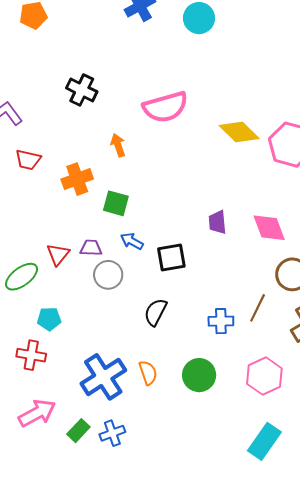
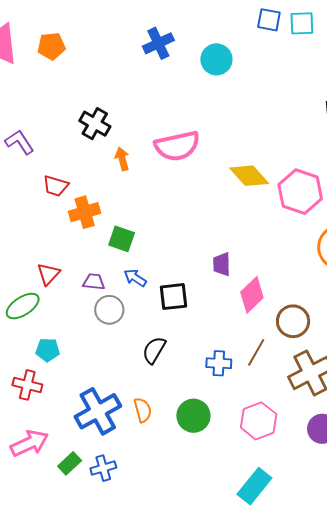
orange arrow: (118, 145) -> (122, 159), moved
red trapezoid: (28, 160) -> (56, 186), moved
pink diamond: (269, 228) -> (252, 295), moved, turned 63
red triangle: (58, 254) -> (49, 274), moved

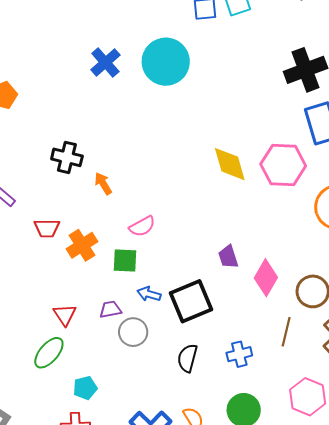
cyan circle: (216, 59) -> (166, 62), size x1.5
pink semicircle: (177, 146) -> (142, 226), moved, size x0.6
yellow diamond: (249, 176) -> (230, 164), turned 42
black square: (173, 297) -> (191, 301), size x1.4
blue cross: (219, 363) -> (239, 354), moved

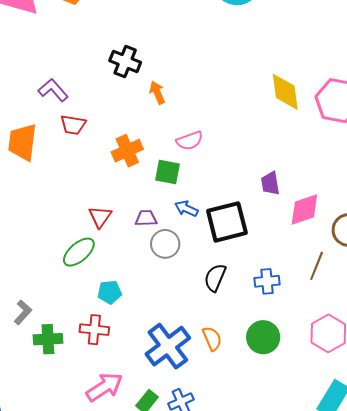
red trapezoid: (47, 228) -> (73, 125), moved
pink diamond: (266, 278) -> (304, 210), turned 33

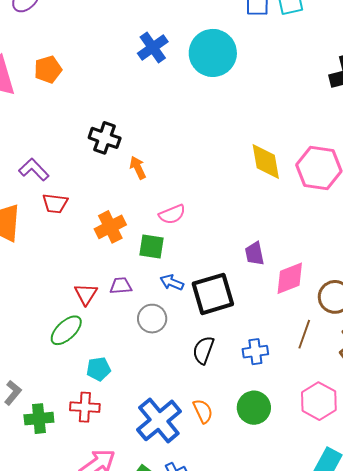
purple trapezoid: (146, 218) -> (121, 286), moved

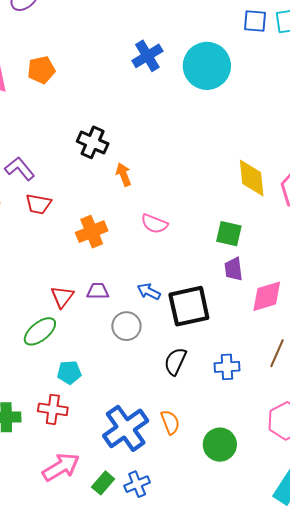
pink semicircle: (172, 214) -> (154, 224), turned 40
green square: (151, 247) -> (229, 234), moved
green circle: (254, 408) -> (220, 445), moved

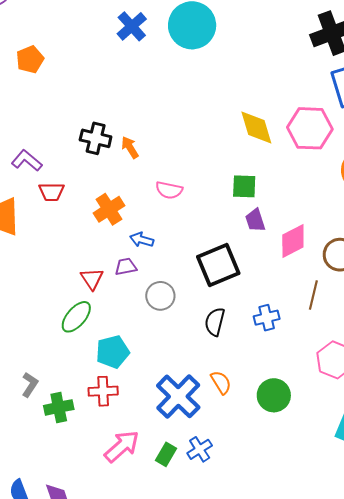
black cross: (93, 142) -> (96, 138), moved
blue arrow: (149, 292) -> (142, 240), moved
cyan pentagon: (69, 372) -> (113, 352), size x1.4

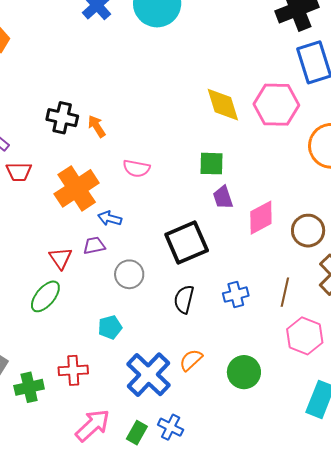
orange cross: (109, 209) -> (77, 188), size x1.4
brown line: (313, 295) -> (285, 292), moved
cyan pentagon: (113, 352) -> (110, 327), moved, size x0.7
orange semicircle: (221, 382) -> (191, 360), turned -100
blue cross: (200, 449) -> (171, 427), turned -30

